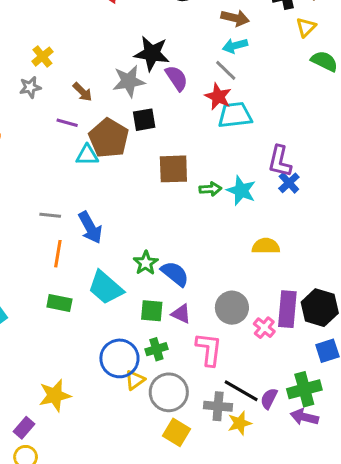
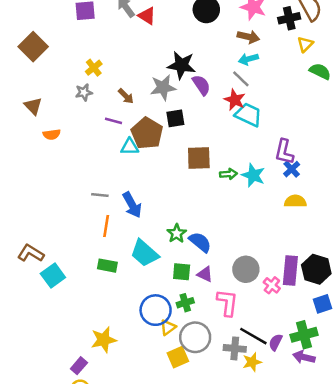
cyan trapezoid: (235, 115) -> (248, 115), turned 32
yellow semicircle: (266, 246) -> (295, 201), moved
yellow square: (176, 432) -> (178, 357), moved, turned 35

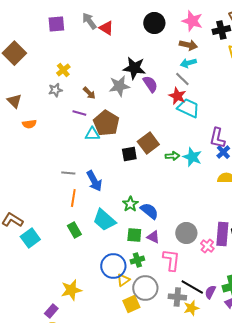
black square: (175, 118) -> (129, 154), moved
brown square: (199, 158) -> (148, 143), turned -35
green rectangle: (107, 266) -> (74, 230), turned 49

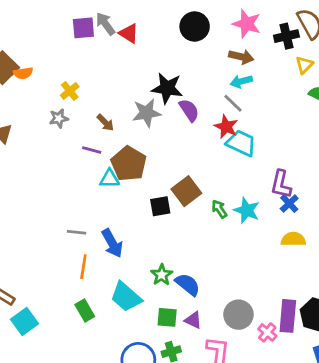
purple square: (56, 24) -> (83, 28), moved
orange semicircle: (29, 124) -> (23, 73), moved
green arrow: (172, 156) -> (219, 209), turned -120

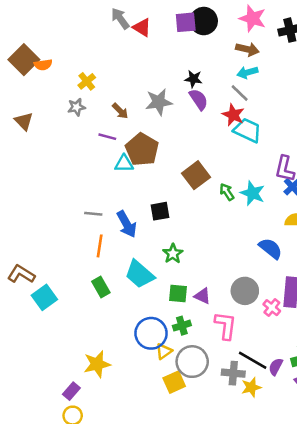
purple square: (83, 28) -> (186, 22), moved
black star: (167, 88) -> (193, 79), moved, size x0.6
black square: (160, 206) -> (160, 211), moved
blue semicircle: (188, 284) -> (271, 248), moved

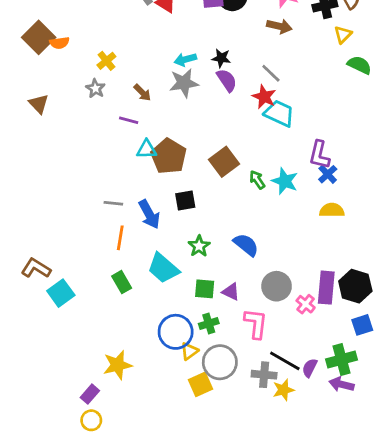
cyan arrow: (247, 72) -> (185, 59), moved
gray star: (76, 107) -> (95, 88), turned -30
brown pentagon: (142, 150) -> (169, 156), moved
blue semicircle: (271, 248) -> (246, 245), moved

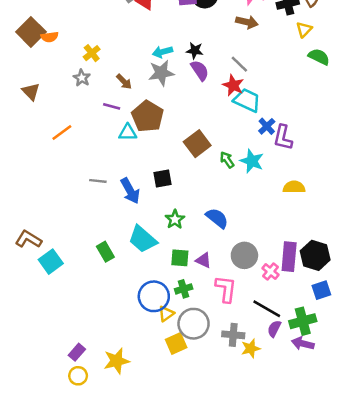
brown pentagon: (169, 156) -> (148, 116), moved
blue cross: (328, 174) -> (267, 126), moved
orange line: (120, 238) -> (62, 132), moved, turned 45
black line: (285, 361) -> (267, 309), moved
yellow star: (118, 365) -> (117, 361), moved

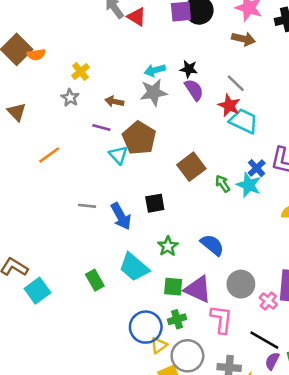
brown arrow: (124, 82) -> (114, 102), turned 147
blue cross: (267, 126) -> (257, 168), moved
cyan triangle: (128, 132) -> (118, 155), turned 48
purple triangle: (203, 260) -> (198, 289), size x1.6

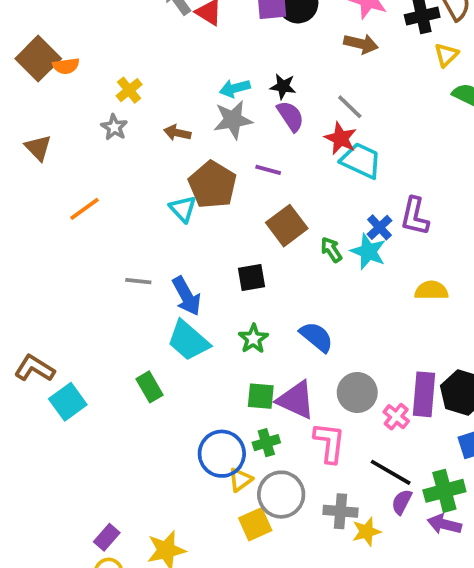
purple line: (101, 128) -> (268, 170), moved
black square: (155, 203) -> (251, 277), moved
cyan trapezoid: (134, 267) -> (188, 341), moved

